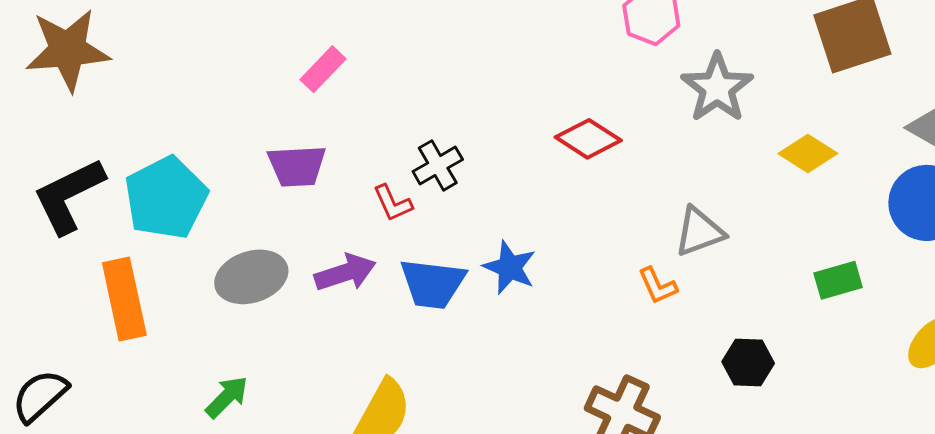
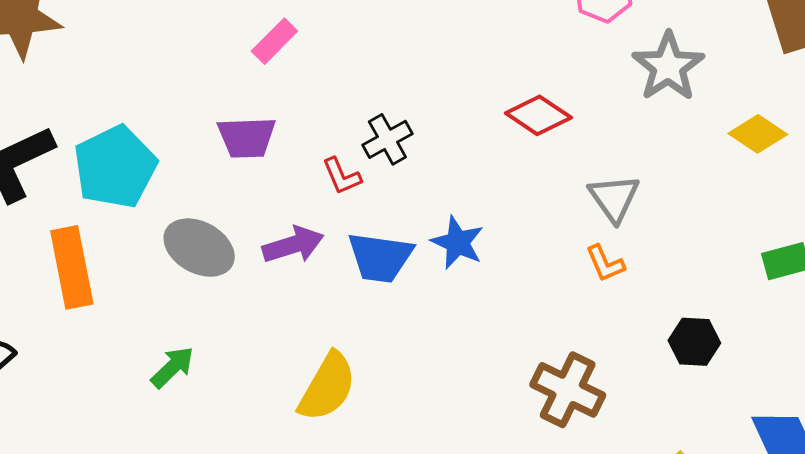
gray triangle: (699, 232) -> (614, 198), moved, turned -46
gray ellipse: (251, 277) -> (199, 248), turned 46

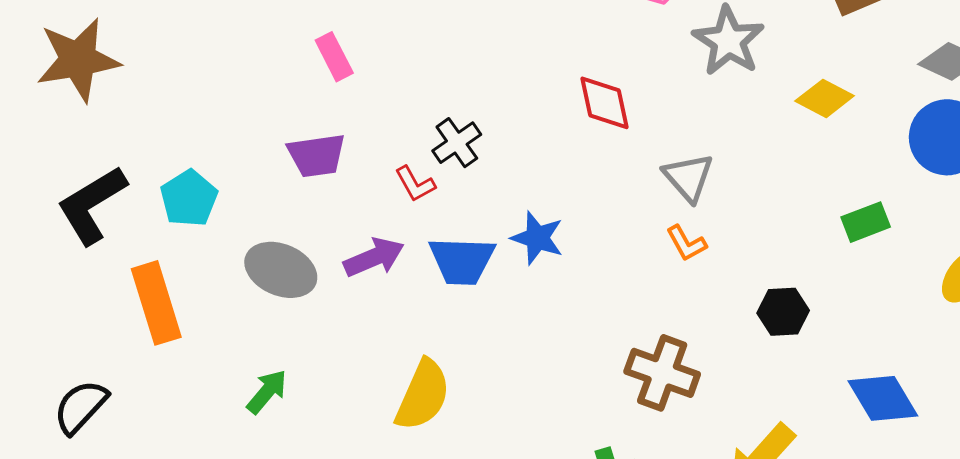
pink rectangle: (274, 41) -> (334, 57), turned -66
red diamond: (538, 115) -> (604, 103), turned 50
cyan pentagon: (115, 167) -> (189, 198), size x0.7

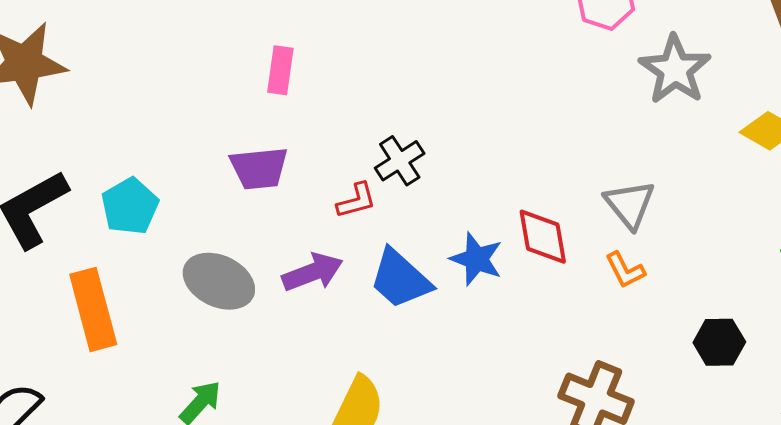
pink rectangle: (334, 57) -> (280, 70), turned 33
red diamond: (604, 103) -> (543, 237), moved
red L-shape: (415, 184) -> (356, 200), turned -78
blue trapezoid: (462, 261) -> (400, 279), turned 38

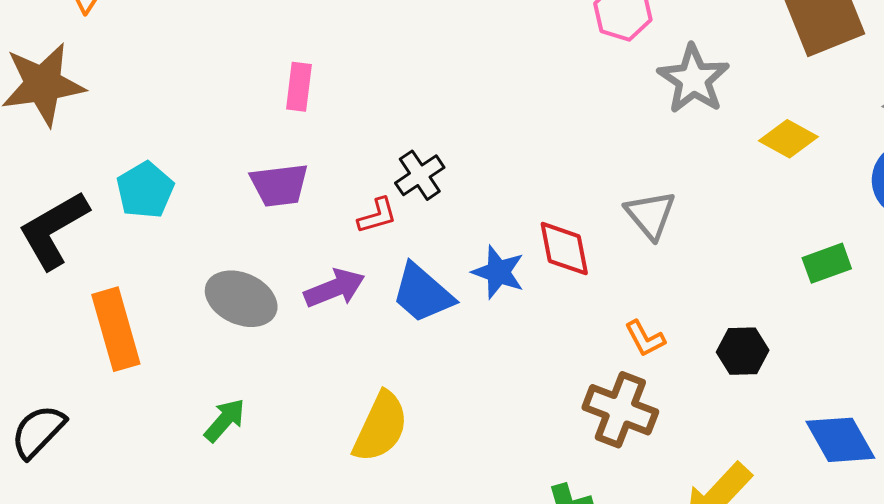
cyan pentagon: (130, 206) -> (145, 190), moved
orange L-shape: (625, 270) -> (645, 339), moved

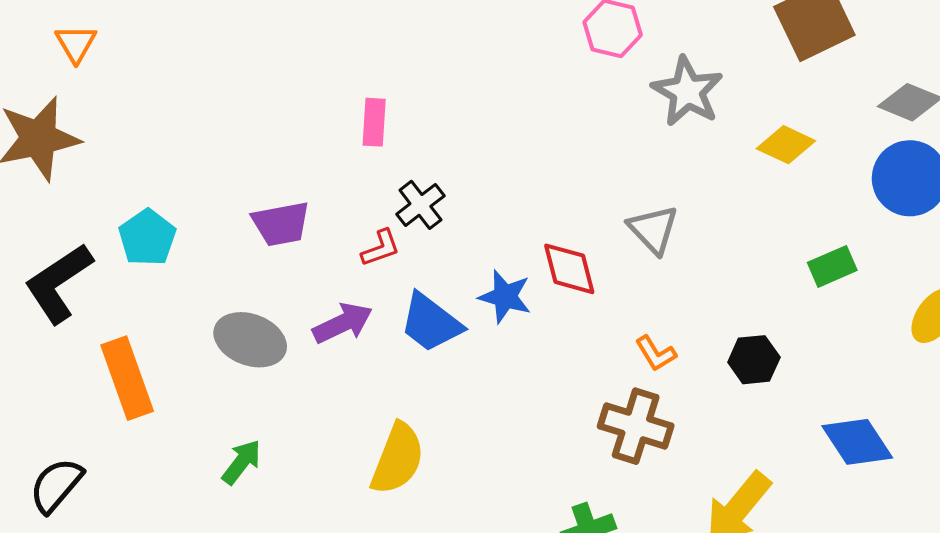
pink rectangle: (299, 87) -> (374, 122), moved

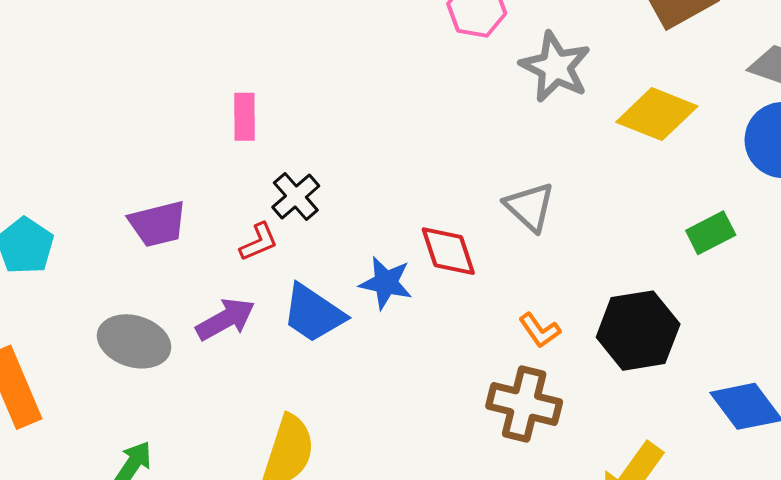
yellow diamond: (786, 145) -> (657, 114), size x1.4
black hexagon: (754, 360) -> (638, 331), size x1.6

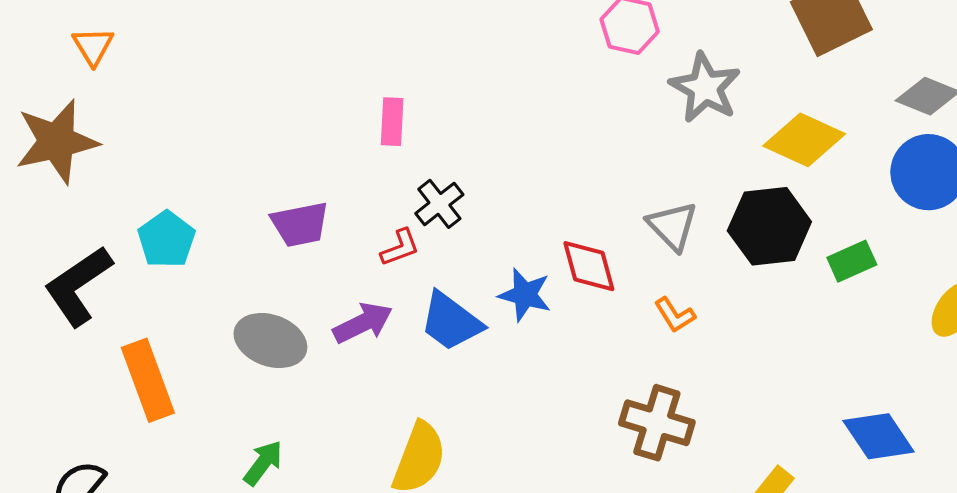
orange L-shape: (540, 330) -> (675, 315), moved
black hexagon: (638, 331) -> (769, 226), moved

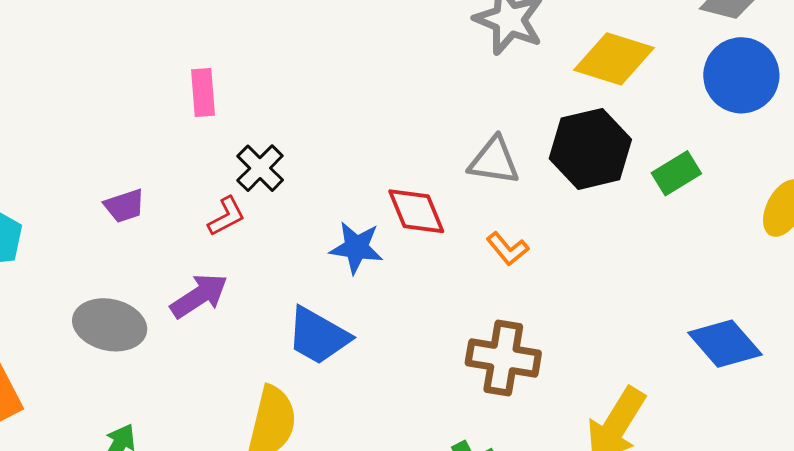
purple trapezoid: (300, 224) -> (124, 206), size x0.7
gray triangle: (672, 226) -> (494, 161), turned -30
blue trapezoid: (451, 322) -> (318, 336), moved

